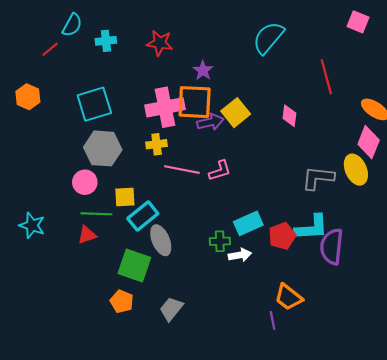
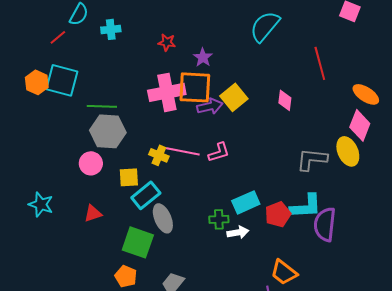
red star: (160, 43) -> (167, 42), moved, size x0.7
cyan square: (94, 104) -> (62, 80), moved, turned 32
yellow cross: (157, 144) -> (159, 155), moved, turned 30
green line: (96, 214) -> (102, 106), moved

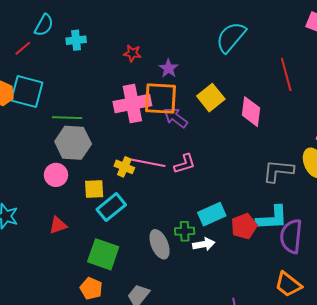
yellow square: (234, 97) -> (211, 98), moved
pink diamond: (285, 100) -> (251, 112), size x1.4
purple arrow: (210, 106) -> (176, 118), turned -130
gray ellipse: (163, 218) -> (160, 244), moved
orange trapezoid: (284, 272) -> (288, 284), moved

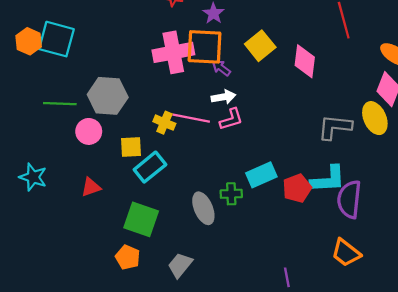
green line: (67, 118) -> (60, 104), moved
purple arrow: (176, 118) -> (221, 68), size x0.7
white arrow: (204, 244) -> (223, 97), moved

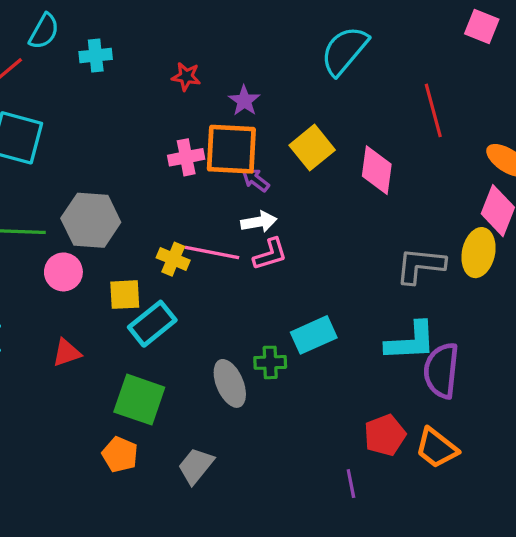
pink cross: (173, 52) -> (186, 157), size x0.6
yellow ellipse: (375, 118) -> (479, 253), turned 36
red pentagon: (297, 188) -> (385, 435), moved

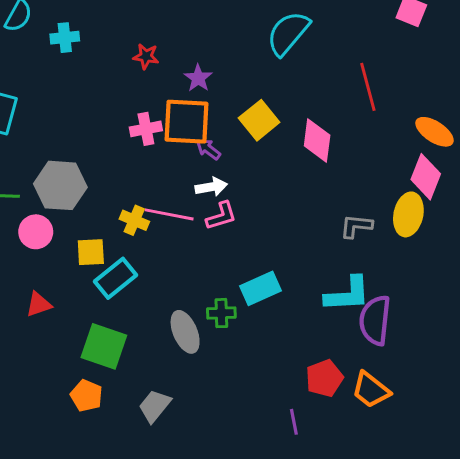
gray L-shape: (420, 265) -> (356, 226), size x0.7

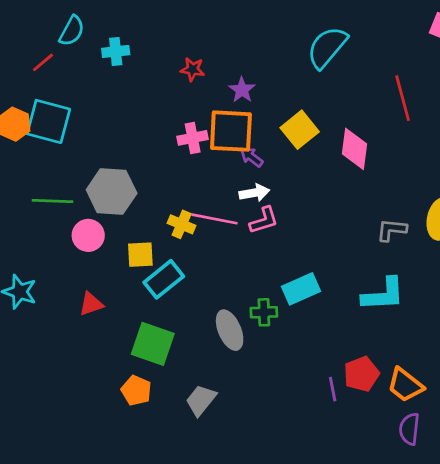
purple semicircle: (375, 320) -> (409, 429), moved, size x0.7
purple line: (294, 422) -> (333, 389), moved

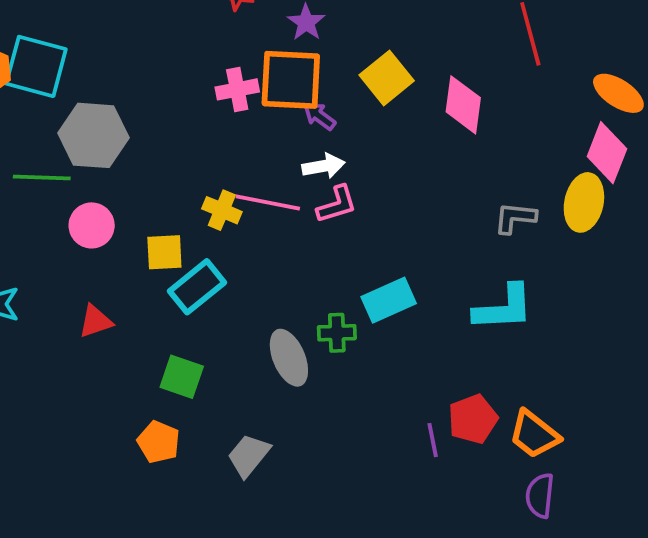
gray hexagon: (112, 191) -> (94, 135), moved
green square: (153, 344) -> (182, 377), size x0.7

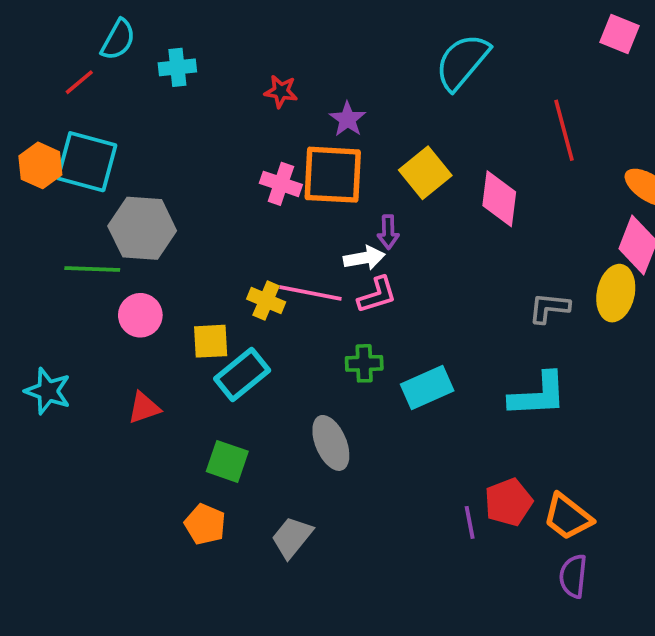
pink cross: (237, 89) -> (281, 184), turned 30
purple arrow: (320, 116) -> (388, 232), moved, turned -128
green cross: (337, 333) -> (364, 363), moved

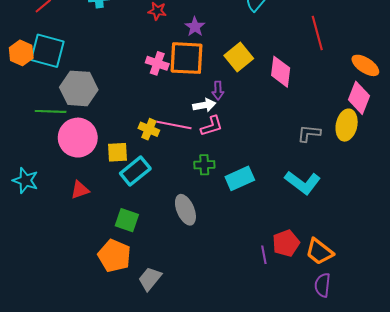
pink circle: (140, 315) -> (78, 138), size x1.6
cyan L-shape: (538, 395) -> (303, 183), turned 40
orange pentagon: (205, 524) -> (114, 256), size x1.4
gray trapezoid: (292, 537) -> (150, 279), moved

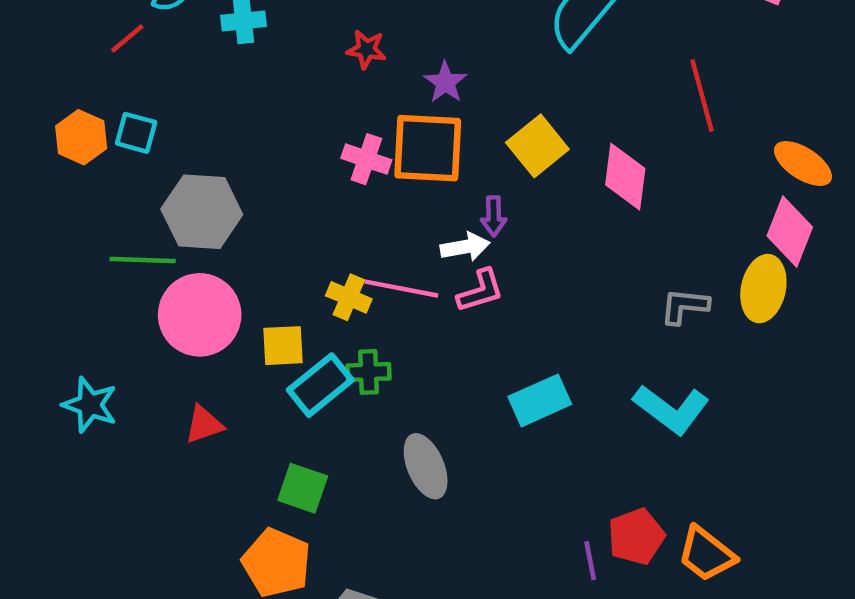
cyan square: (47, 51) -> (136, 133), size x0.6
green cross: (204, 165) -> (369, 372), moved

